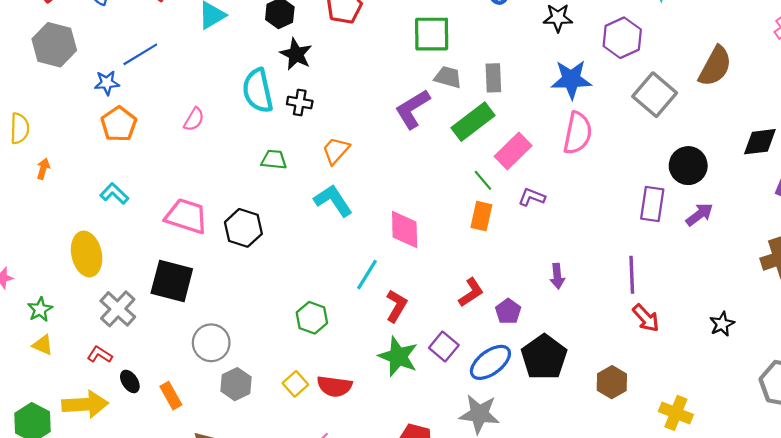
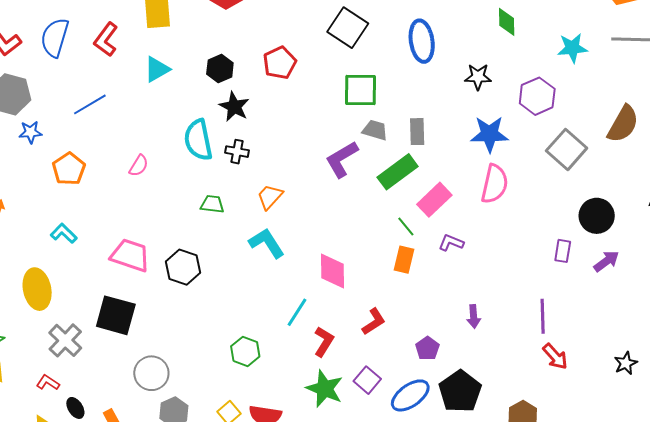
blue star: (107, 83) -> (30, 132), moved
purple rectangle: (652, 204) -> (563, 251), size x0.7
red L-shape: (471, 293) -> (374, 322), moved

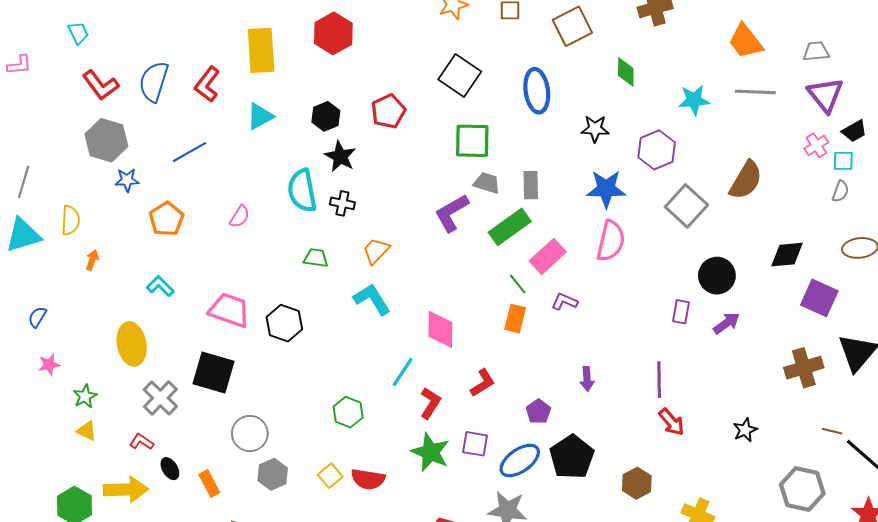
purple square: (367, 380) -> (475, 444), turned -32

